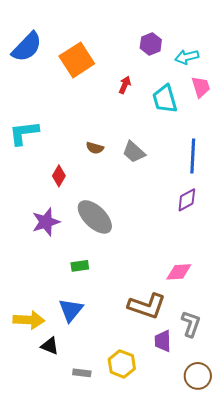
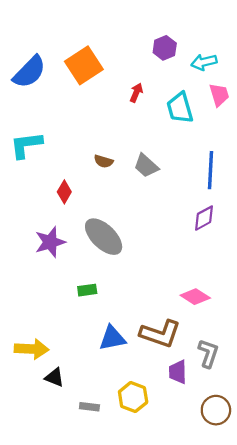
blue semicircle: (27, 47) -> (29, 72), moved
pink diamond: (179, 272) -> (195, 297), turned 36
blue triangle: (71, 310) -> (112, 338), moved, turned 40

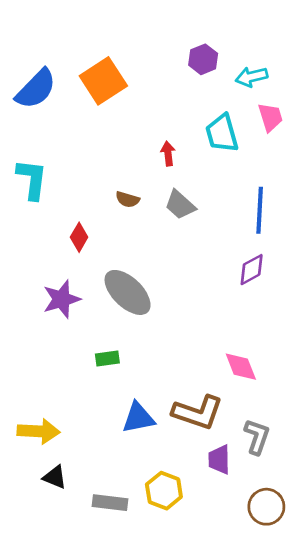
red arrow: (136, 93) -> (168, 154), moved, turned -30
cyan L-shape: (26, 145) -> (32, 179), turned 104
pink diamond: (195, 297) -> (241, 367), turned 36
black triangle: (54, 377) -> (55, 477), moved
gray rectangle: (89, 407) -> (110, 503), size x1.4

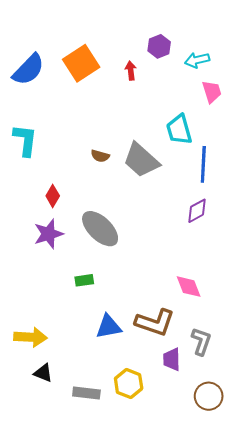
cyan trapezoid: (222, 133) -> (179, 130), moved
red arrow: (168, 154) -> (131, 71), moved
gray trapezoid: (180, 205) -> (141, 160), size x1.5
red diamond: (79, 237) -> (53, 196), moved

